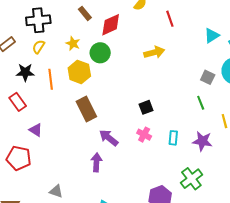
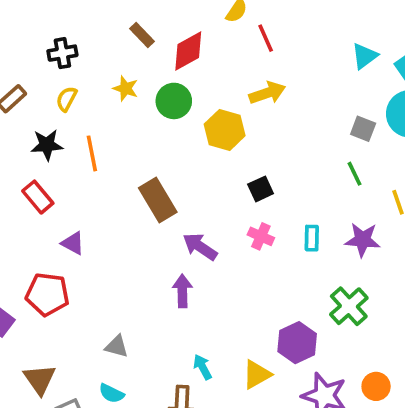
red line: (170, 19) -> (266, 38), moved
black cross: (38, 20) -> (62, 53), size x0.7
yellow hexagon: (79, 72) -> (225, 130), moved

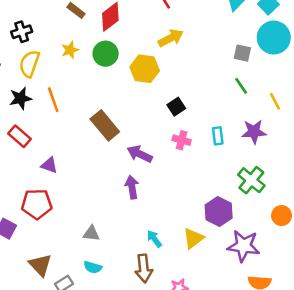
yellow star: (126, 88) -> (70, 50), turned -30
yellow semicircle: (67, 99) -> (29, 64), size x1.5
orange circle: (376, 386) -> (282, 216), moved

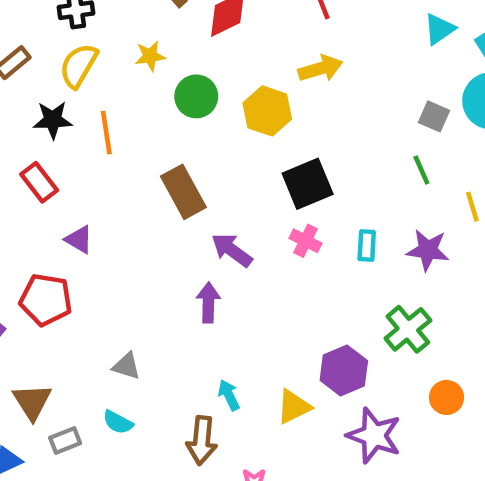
green circle: (106, 54) -> (196, 96), moved
black square: (176, 107) -> (308, 184), size x1.6

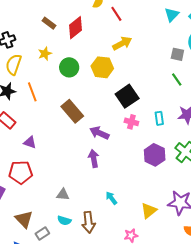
purple hexagon: (344, 371) -> (155, 155), moved
yellow triangle: (294, 407) -> (149, 211), moved
brown arrow: (202, 440) -> (89, 222), moved

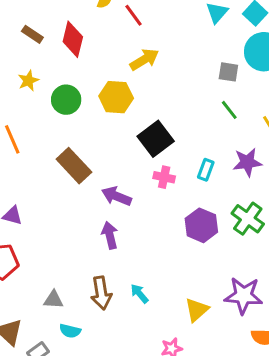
red diamond: (76, 28) -> (73, 39), turned -35
cyan rectangle: (159, 118) -> (206, 170), turned 32
gray triangle: (63, 195) -> (53, 300), moved
brown arrow: (89, 222) -> (101, 293), moved

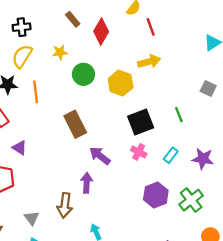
green line: (229, 110) -> (179, 115), moved
brown arrow: (101, 293) -> (65, 205), moved
gray triangle: (53, 300) -> (32, 218), turned 35

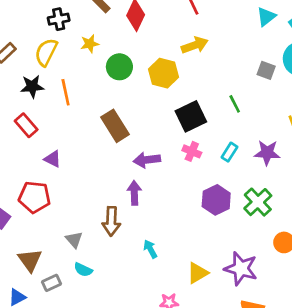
black cross: (22, 27) -> (59, 19), moved
purple arrow: (100, 156) -> (147, 160), turned -40

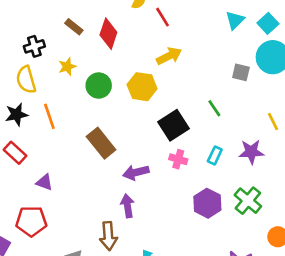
yellow semicircle: (46, 52) -> (26, 80), turned -36

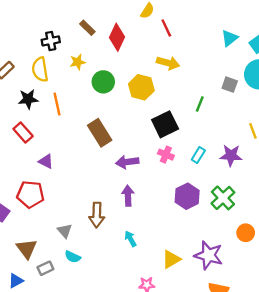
yellow arrow: (169, 56) -> (168, 63), turned 35
green line: (214, 108) -> (200, 104), moved, turned 49
purple arrow: (127, 206) -> (128, 196), moved

